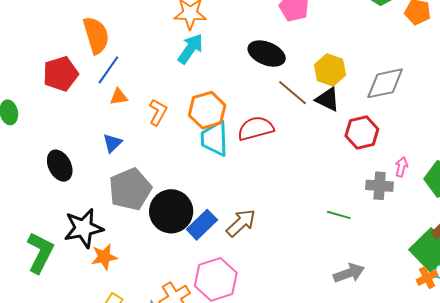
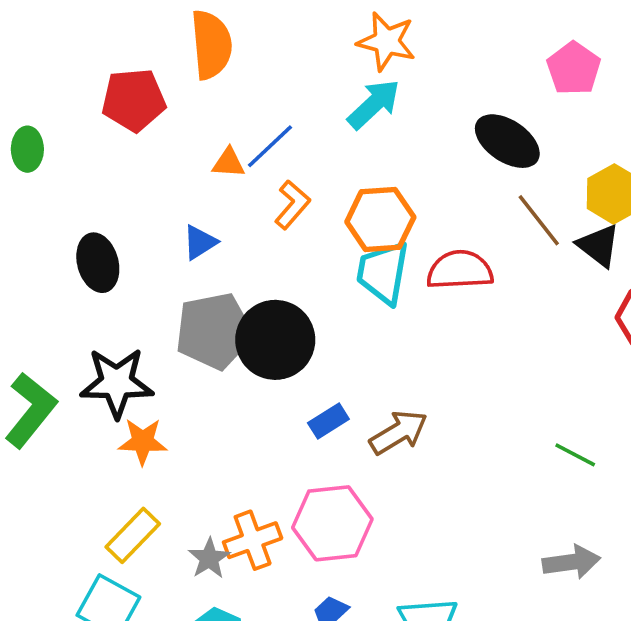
blue line: (108, 70) -> (270, 146), moved
black circle: (171, 211) -> (275, 340), moved
blue rectangle: (202, 225) -> (328, 421), size x0.7

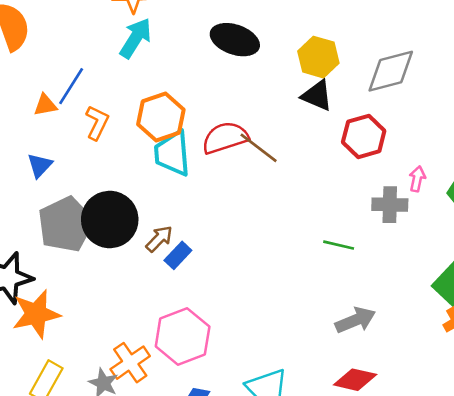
brown line: (539, 220) -> (259, 148), moved
blue rectangle: (328, 421) -> (178, 255), moved
brown arrow: (399, 432) -> (159, 239), moved, size x0.7
orange star: (143, 441) -> (36, 314), size x1.4

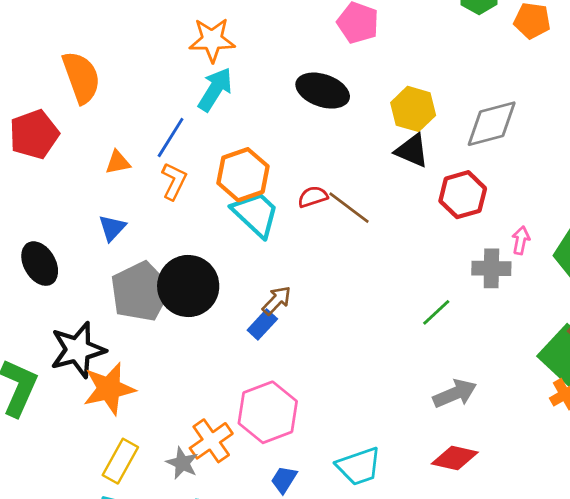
blue line: (71, 86) -> (171, 137), moved
red semicircle: (225, 138) -> (313, 197), size x0.6
cyan trapezoid: (172, 153) -> (256, 214), turned 138
brown arrow: (159, 239) -> (277, 300), moved
green line: (339, 245) -> (436, 312), turned -56

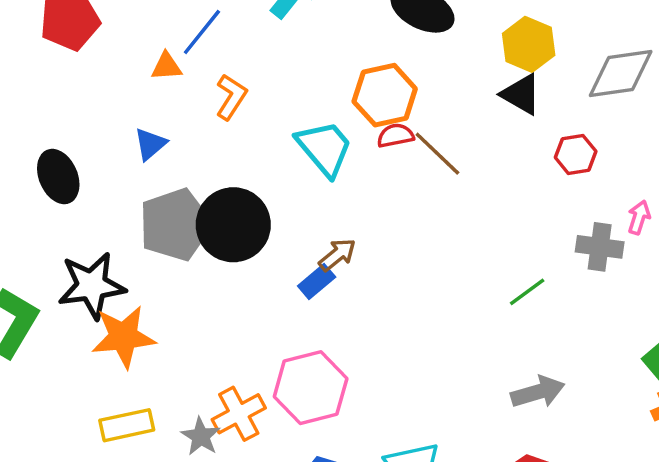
blue line: (171, 137) -> (202, 32), moved
orange hexagon: (243, 175) -> (385, 95), moved
red hexagon: (463, 195) -> (576, 154), size x0.7
yellow rectangle: (120, 461) -> (127, 425), turned 42

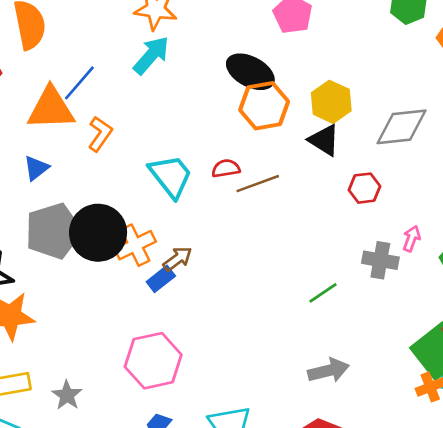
orange triangle: (166, 66) -> (51, 109), size x2.0
orange hexagon: (385, 95) -> (264, 106), moved
brown line: (437, 154) -> (258, 184), turned -66
orange cross: (239, 414) -> (135, 245), moved

